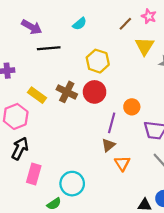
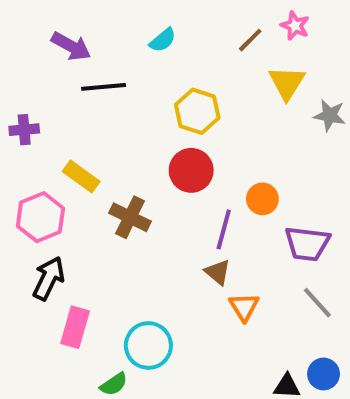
brown cross: (67, 92) -> (130, 217), moved
brown triangle: (108, 145) -> (218, 272), turned -40

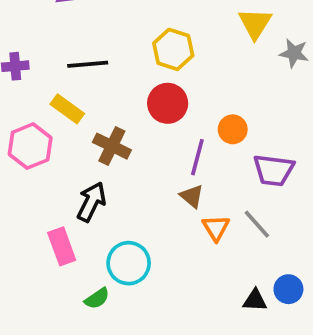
black line: (104, 87) -> (88, 64), moved
black arrow: (49, 278) -> (91, 202), moved
gray line: (317, 303) -> (257, 224), moved
pink rectangle: (75, 327) -> (62, 246), turned -36

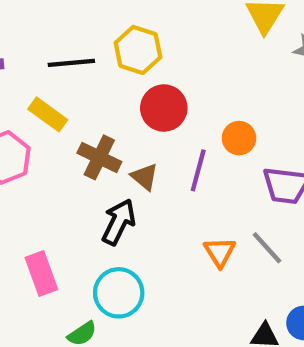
yellow hexagon: (173, 49) -> (138, 50), moved
brown triangle: (192, 196) -> (144, 177), moved
black arrow: (91, 202) -> (119, 222), moved

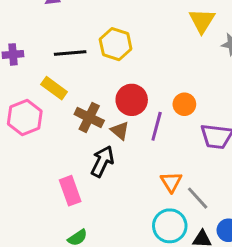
red circle: (164, 108) -> (132, 100), moved
gray line: (267, 248) -> (198, 198), moved
pink rectangle: (41, 274) -> (70, 191), moved
cyan circle: (119, 293) -> (170, 226), moved

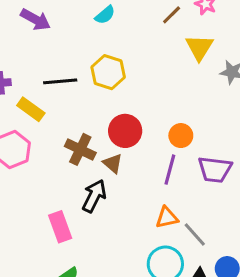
yellow rectangle: (54, 88) -> (31, 109), moved
purple line: (157, 126) -> (170, 170), moved
orange triangle: (171, 182) -> (167, 218), turned 50

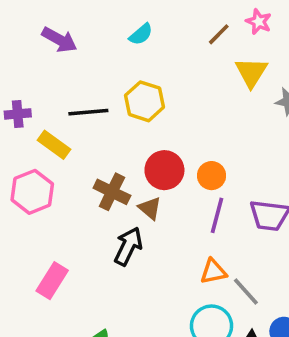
orange circle: (181, 136) -> (212, 176), moved
pink rectangle: (60, 227) -> (52, 281), moved, turned 52

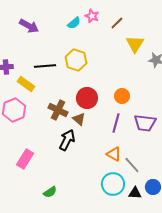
pink star: (259, 22) -> (92, 16), moved
orange circle: (212, 176) -> (122, 96), moved
orange triangle: (213, 272) -> (114, 154), turned 42

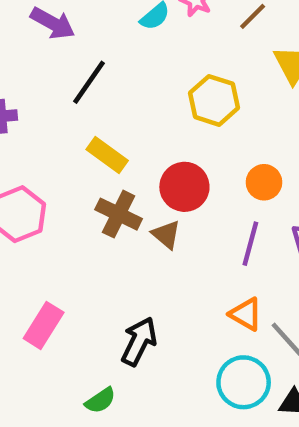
yellow hexagon: (76, 60) -> (214, 100), moved
black line: (45, 66) -> (89, 82), moved, turned -50
yellow rectangle: (26, 84) -> (107, 155), moved
black arrow: (67, 140) -> (139, 341), moved

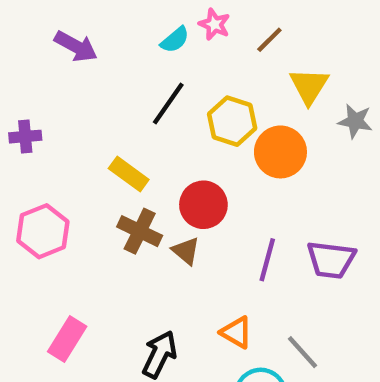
black line: (89, 82) -> (168, 104), moved
orange circle: (264, 182) -> (280, 152), moved, size x1.5
orange triangle: (246, 314) -> (236, 332), moved

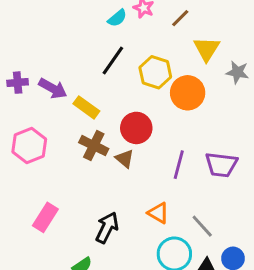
purple arrow: (76, 46) -> (53, 88), moved

